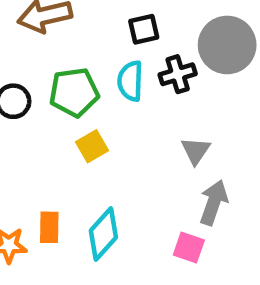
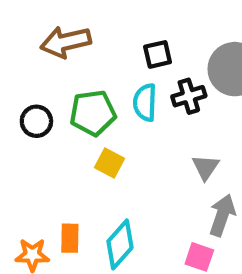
yellow square: (92, 146) -> (109, 163), turned -32

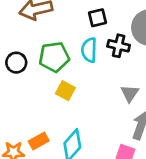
black cross: (189, 96) -> (119, 46), turned 30
orange rectangle: (70, 238) -> (39, 141), turned 60

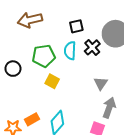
black cross: (119, 46) -> (92, 47), turned 35
black circle: (16, 63) -> (13, 69), moved

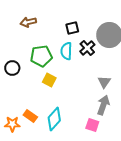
brown arrow: (30, 20) -> (28, 22), size x0.7
gray triangle: (101, 83) -> (104, 82), moved
orange rectangle: (32, 119) -> (30, 116), turned 64

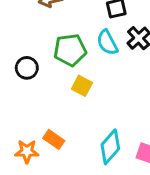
cyan semicircle: (66, 51) -> (107, 43), turned -30
cyan diamond: (54, 119) -> (110, 147), moved

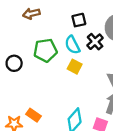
yellow square: (82, 86) -> (75, 67), moved

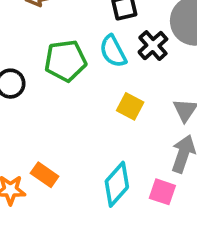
yellow square: (75, 67) -> (130, 106), moved

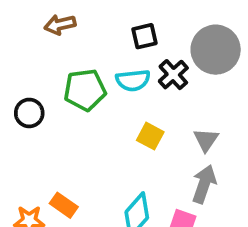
cyan semicircle: (113, 51) -> (133, 80), turned -68

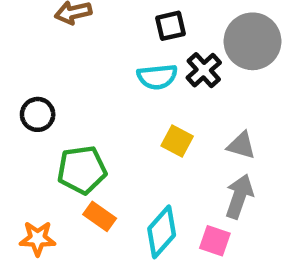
green pentagon: (85, 90) -> (82, 170), moved
gray triangle: (206, 140) -> (241, 145), turned -48
orange rectangle: (64, 205) -> (100, 216), moved

